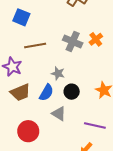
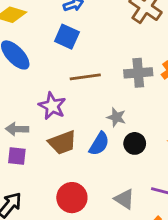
gray cross: (73, 41) -> (138, 73), turned -30
gray triangle: (59, 114) -> (124, 199), moved

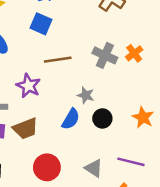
gray cross: (138, 73) -> (105, 55), turned 30
brown trapezoid: (62, 143) -> (25, 129), moved

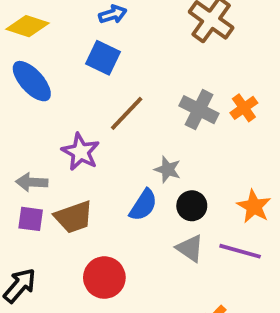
brown line: (58, 60) -> (127, 113), turned -40
purple line: (131, 162) -> (240, 251), moved
gray triangle: (94, 168) -> (190, 248), moved

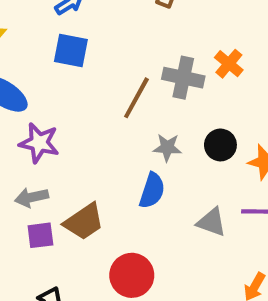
brown line: (127, 113) -> (136, 98), moved
purple star: (81, 152) -> (39, 143), moved
black circle: (192, 206) -> (220, 145), moved

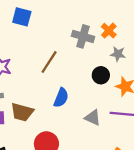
brown line: (136, 98) -> (49, 62), moved
gray star: (167, 147) -> (118, 54), moved
brown trapezoid: (84, 222) -> (22, 112), turned 45

